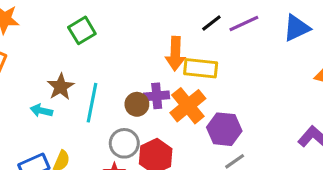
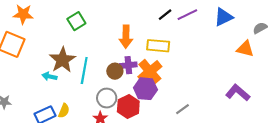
orange arrow: (175, 54) -> (126, 37), moved
brown star: (61, 87) -> (62, 60), size x1.4
purple hexagon: (224, 129) -> (145, 89), moved

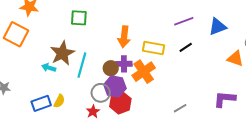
black line: (165, 15) -> (186, 47), moved
green square: (76, 21) -> (79, 18), turned 30
purple hexagon: (145, 89) -> (115, 86), moved
purple L-shape: (238, 93) -> (225, 99), turned -40
gray line: (182, 109) -> (180, 108), moved

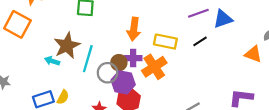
blue triangle: (218, 27) -> (223, 19), moved
gray circle: (101, 93) -> (108, 73), moved

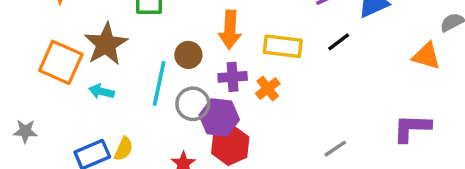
orange square: (17, 24) -> (61, 62), moved
brown star: (67, 46) -> (106, 44), moved
brown circle: (119, 63) -> (188, 55), moved
orange cross: (154, 67) -> (268, 89), size x0.6

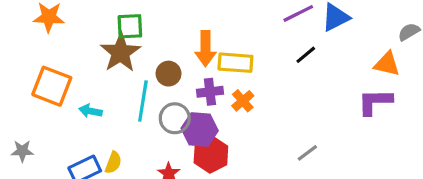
brown star: (106, 44) -> (120, 53), moved
yellow rectangle: (283, 46) -> (235, 63), moved
purple L-shape: (412, 128) -> (375, 102), moved

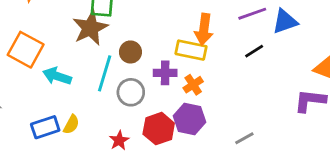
orange arrow: (206, 49) -> (204, 29), moved
cyan arrow: (90, 111) -> (57, 76), size x1.4
purple hexagon: (200, 129) -> (190, 119), moved

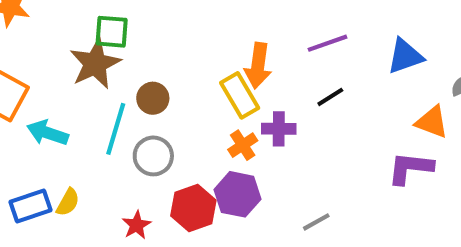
blue triangle: (285, 21) -> (405, 56), moved
yellow rectangle: (191, 50) -> (240, 95), turned 48
purple cross: (165, 73) -> (279, 129), moved

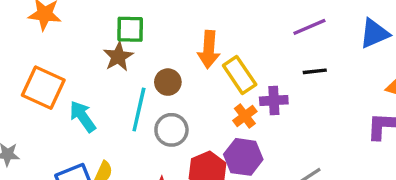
brown star: (95, 64) -> (118, 57), size x0.7
orange arrow: (258, 66) -> (209, 49), moved
black line: (330, 97) -> (315, 71), turned 30
cyan arrow: (48, 133) -> (83, 117), turned 40

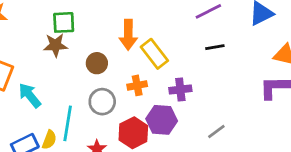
brown star: (118, 57) -> (56, 45), turned 30
purple cross: (274, 100) -> (180, 90), moved
cyan line: (139, 109) -> (68, 123), moved
orange cross: (245, 116) -> (137, 85), moved, turned 30

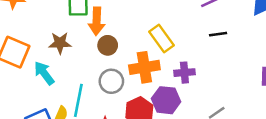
orange arrow: (128, 35) -> (97, 21), moved
brown star: (56, 45) -> (60, 43), moved
orange cross: (137, 85) -> (144, 67), size x1.6

